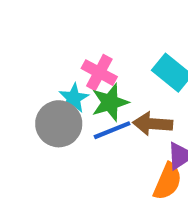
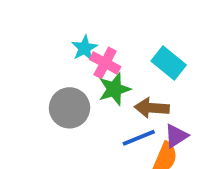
cyan star: (74, 98) -> (84, 48), moved
blue line: (112, 130) -> (139, 138), moved

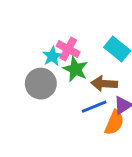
cyan star: (84, 48) -> (52, 56), moved
green star: (114, 89) -> (75, 69), turned -30

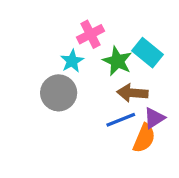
pink cross: (68, 49) -> (90, 34), moved, turned 35
green star: (75, 69) -> (117, 61), moved

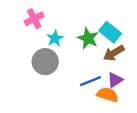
pink cross: (90, 34) -> (34, 19), moved
brown arrow: (132, 93) -> (114, 53), moved, turned -35
orange semicircle: (144, 138) -> (108, 95), turned -95

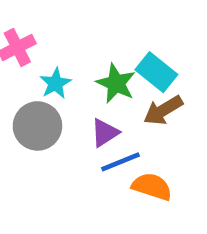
purple triangle: (115, 80) -> (105, 133), moved

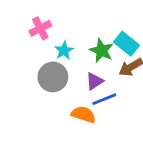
orange semicircle: (152, 187) -> (83, 115), moved

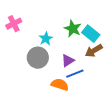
pink cross: (40, 28) -> (14, 24), moved
green star: (102, 51) -> (73, 29), moved

